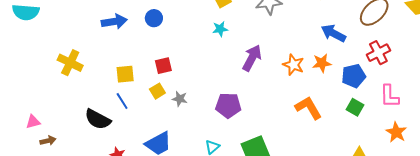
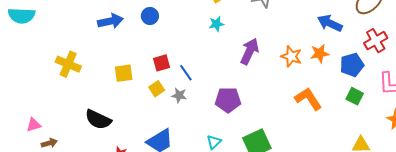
blue line: (122, 101) -> (186, 73), moved

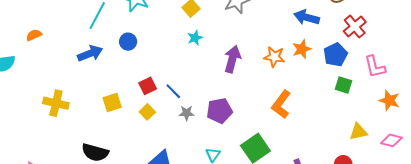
gray star: (179, 95) -> (187, 113), moved
orange L-shape: (308, 99) -> (281, 104), moved, turned -100

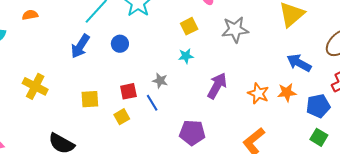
blue arrow: (90, 53) -> (80, 46), turned 130
gray star: (187, 113) -> (160, 81), moved

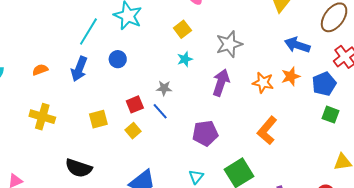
orange semicircle: (30, 15) -> (40, 70), moved
gray star: (235, 30) -> (229, 44), moved

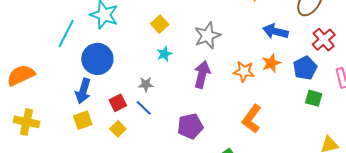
blue circle: (118, 59) -> (97, 59), size x1.8
blue arrow: (79, 69) -> (83, 91), moved
orange semicircle: (40, 70) -> (21, 75), size x1.8

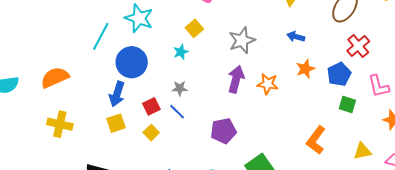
blue arrow: (275, 31) -> (296, 37), moved, size x0.7
cyan star: (164, 54) -> (181, 52), moved
orange star: (244, 71) -> (268, 84), moved
orange L-shape: (252, 119) -> (316, 140), moved

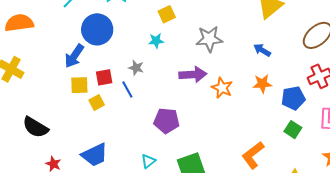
cyan star: (181, 52) -> (156, 41), moved
purple arrow: (236, 79) -> (193, 75), turned 56
yellow square: (116, 123) -> (79, 85), moved

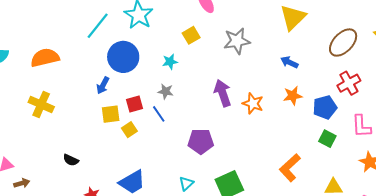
gray star: (209, 39) -> (237, 41), moved
cyan star: (156, 41) -> (170, 62), moved
blue arrow: (74, 56) -> (103, 85), size x0.7
purple arrow: (193, 75) -> (223, 93), turned -100
black semicircle: (35, 127) -> (71, 160), size x0.6

